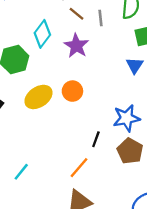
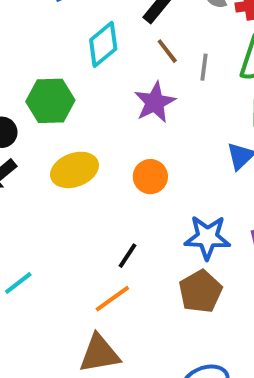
cyan diamond: (42, 34) -> (103, 44), moved
orange circle: (72, 91) -> (150, 177), moved
black line: (96, 139) -> (127, 256), moved

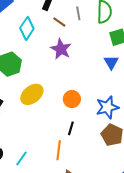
gray line: (204, 67) -> (78, 13), moved
orange circle: (150, 177) -> (72, 99), moved
orange line: (112, 299) -> (59, 150), moved, turned -30

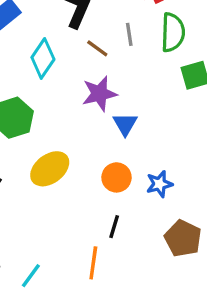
purple star: (61, 49) -> (99, 94), turned 30
blue triangle: (111, 62) -> (125, 124), moved
blue star: (107, 107) -> (159, 184), moved, size x0.7

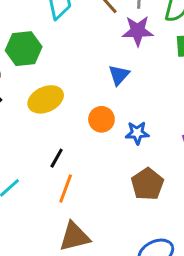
purple star: (99, 94) -> (138, 31), moved
black line: (114, 227) -> (57, 158), moved

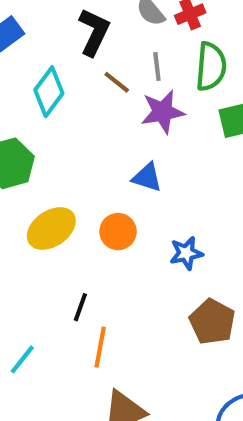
blue triangle: (119, 75) -> (147, 177), turned -45
orange circle: (101, 119) -> (118, 232), moved

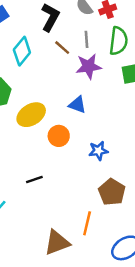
yellow ellipse: (51, 228) -> (31, 115), moved
black line: (80, 307) -> (34, 180), turned 49
orange line: (100, 347) -> (87, 223), moved

